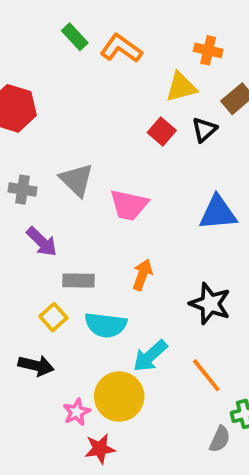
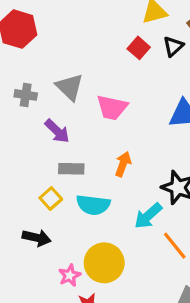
purple arrow: (42, 242) -> (57, 131), moved
cyan arrow: (150, 356) -> (148, 216), moved

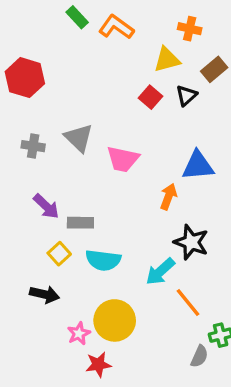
purple arrow: (57, 131) -> (46, 206), moved
orange arrow: (123, 164) -> (168, 197), moved

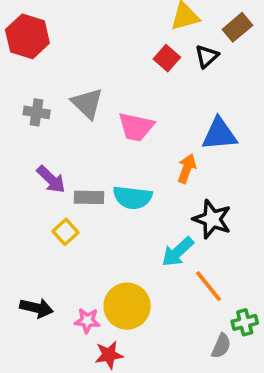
cyan semicircle: (103, 260) -> (132, 197), moved
black arrow: (45, 294) -> (37, 308), moved
pink star: (79, 334) -> (87, 321), turned 30

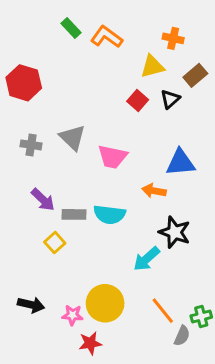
orange arrow: (187, 169) -> (154, 191), turned -100
orange line: (208, 286) -> (163, 311), moved

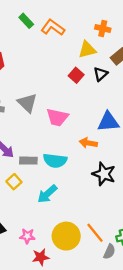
cyan arrow: (146, 259) -> (47, 194), moved
yellow circle: (105, 303) -> (66, 236), moved

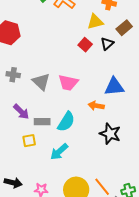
gray triangle: (27, 103) -> (41, 82), moved
cyan semicircle: (55, 161) -> (66, 122), turned -65
yellow square: (14, 182) -> (29, 141), turned 32

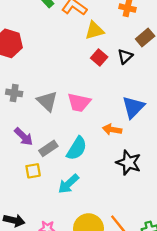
yellow triangle: (95, 22) -> (94, 30), moved
blue triangle: (114, 87) -> (133, 107), turned -40
gray rectangle: (42, 122) -> (48, 148), turned -35

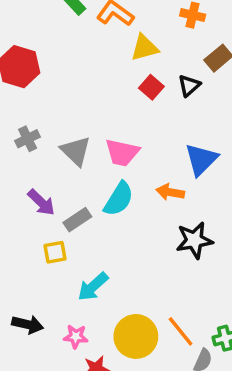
gray cross: (14, 93) -> (28, 139), turned -35
cyan semicircle: (77, 148) -> (119, 199), moved
black star: (129, 163) -> (194, 240), turned -30
cyan arrow: (68, 184) -> (93, 287), moved

